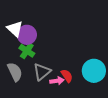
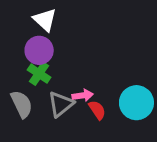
white triangle: (15, 29) -> (45, 20), moved
pink arrow: (57, 81) -> (83, 95), moved

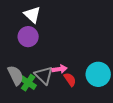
green cross: (39, 74) -> (28, 83), moved
gray triangle: (61, 104) -> (44, 75), turned -36

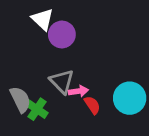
purple circle: (28, 37) -> (62, 35), moved
gray triangle: (44, 75) -> (62, 82), moved

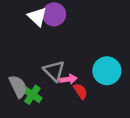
purple circle: (62, 35) -> (54, 14), moved
cyan circle: (130, 98) -> (107, 71), moved

